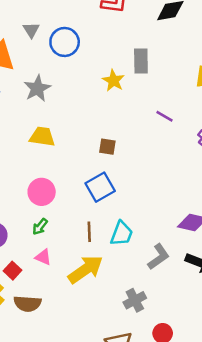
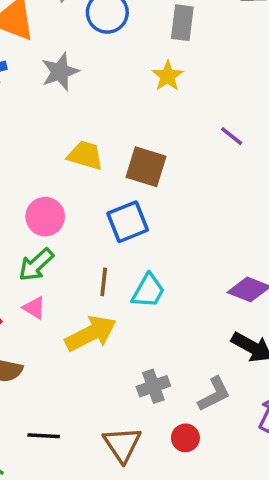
gray rectangle: (141, 61) -> (182, 23), moved
yellow trapezoid: (42, 137) -> (85, 155), moved
brown square: (107, 147) -> (146, 167), size x1.6
green arrow: (40, 227) -> (36, 265), size x1.5
gray L-shape: (159, 257) -> (214, 394), moved

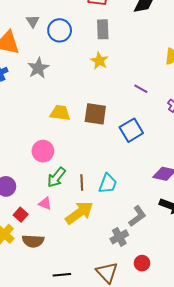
blue square: (128, 222) -> (131, 130), moved
green arrow: (36, 265) -> (56, 177), moved
gray L-shape: (214, 394) -> (137, 216), moved

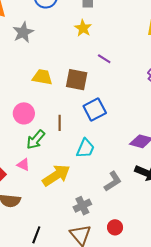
purple line: (141, 89) -> (104, 59), moved
blue square: (131, 130) -> (95, 110), moved
brown line: (82, 183) -> (60, 123), moved
gray cross: (119, 237) -> (82, 206), moved
black line: (62, 275) -> (36, 235), turned -66

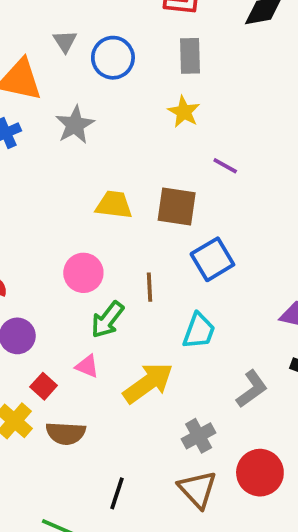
red circle: (115, 227) -> (260, 473), size x1.6

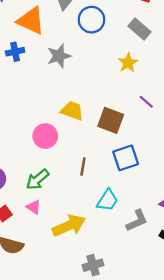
gray rectangle: (190, 56) -> (139, 29), turned -60
pink circle: (83, 273) -> (45, 136), moved
green arrow: (107, 320) -> (37, 179), moved
gray L-shape: (252, 389) -> (137, 221), moved

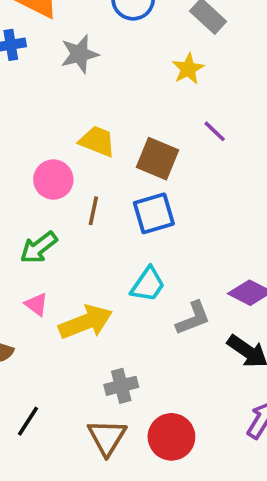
blue square: (126, 158) -> (154, 213), moved
brown line: (83, 166) -> (93, 211), moved
pink triangle: (34, 207) -> (36, 304), moved

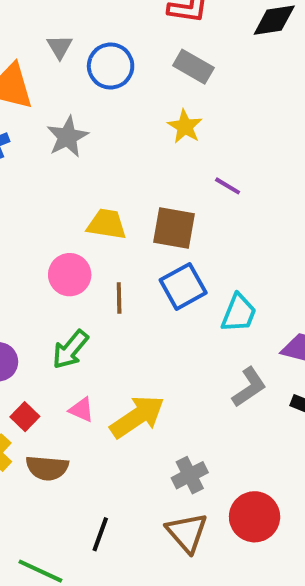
cyan trapezoid: (148, 284) -> (239, 313), moved

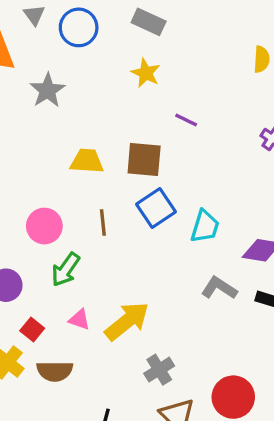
pink circle: (70, 275) -> (44, 226), moved
gray L-shape: (249, 387) -> (219, 288), turned -108
gray cross: (190, 475) -> (159, 370), moved

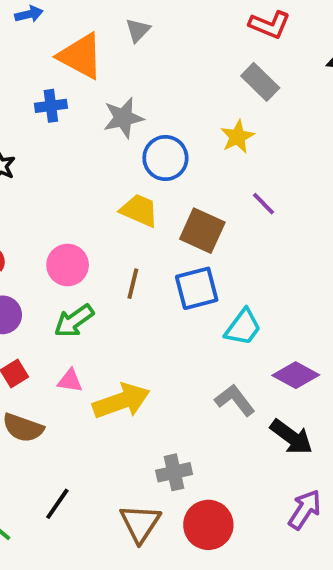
blue circle: (79, 27) -> (165, 158), moved
pink triangle: (79, 319) -> (70, 381), turned -30
gray cross: (159, 370) -> (174, 472), moved

